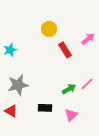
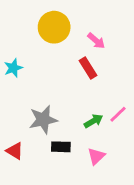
yellow circle: (49, 29) -> (54, 27), moved, size x1.5
pink arrow: (88, 39) -> (96, 41), moved, turned 80
gray star: (18, 85) -> (43, 120), moved

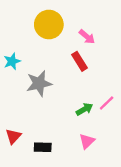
gray star: (43, 120) -> (39, 83), moved
black rectangle: (61, 147) -> (43, 147), moved
red triangle: (15, 151) -> (13, 136), turned 42

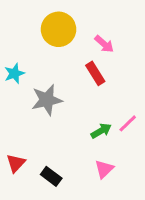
black rectangle: (43, 147) -> (51, 176), turned 35

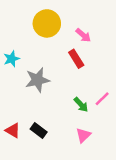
green arrow: (101, 131) -> (81, 105), turned 77
red triangle: (16, 163) -> (13, 131), turned -42
black rectangle: (51, 176) -> (39, 131), moved

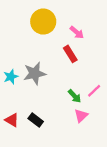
cyan star: (12, 59) -> (11, 77), moved
pink triangle: (83, 135) -> (81, 116), moved

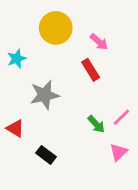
cyan star: (11, 77) -> (17, 59), moved
pink triangle: (81, 116) -> (119, 152), moved
red triangle: (12, 120) -> (15, 128), moved

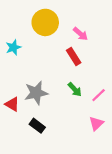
gray star: (45, 95) -> (36, 93), moved
green arrow: (96, 124) -> (75, 89), moved

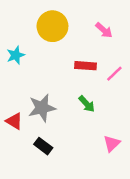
pink arrow: (80, 34) -> (104, 30), moved
red rectangle: (74, 56) -> (85, 66), turned -54
pink line: (99, 95) -> (114, 74), moved

